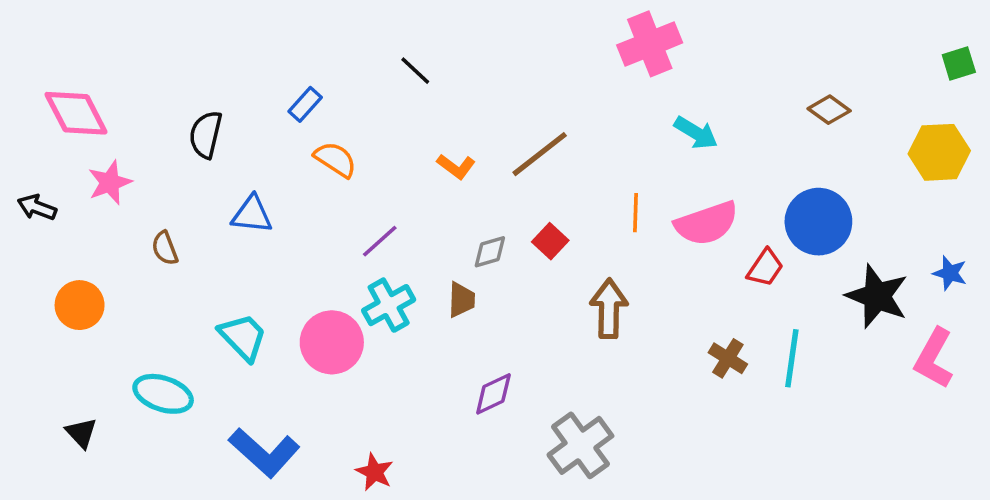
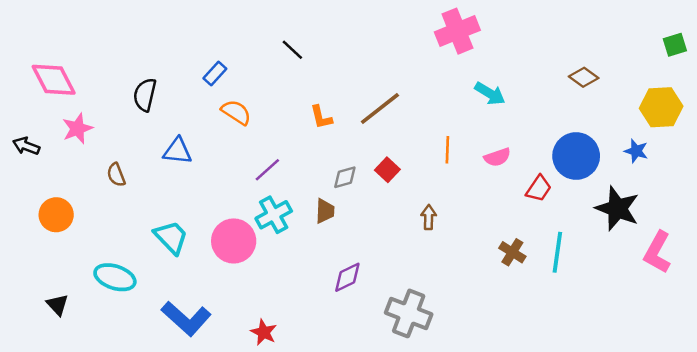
orange L-shape: (456, 167) -> (321, 117), turned 40
pink semicircle: (707, 223) -> (497, 157), size x0.6
blue star: (950, 273) -> (636, 151), moved
brown arrow: (609, 309) -> (429, 217), size x0.6
gray cross: (580, 445) -> (409, 313), turned -33

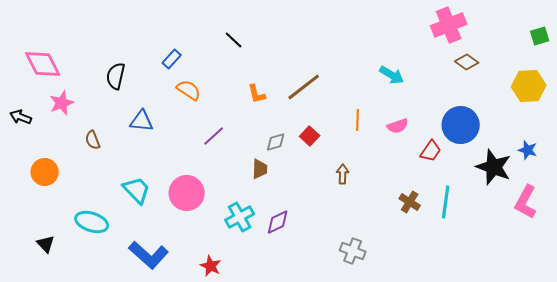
pink cross: (457, 31) -> (449, 25), moved
blue star: (636, 151) -> (528, 150), moved
cyan cross: (274, 215) -> (240, 217), moved
gray cross: (409, 313) -> (353, 251), moved, size x0.7

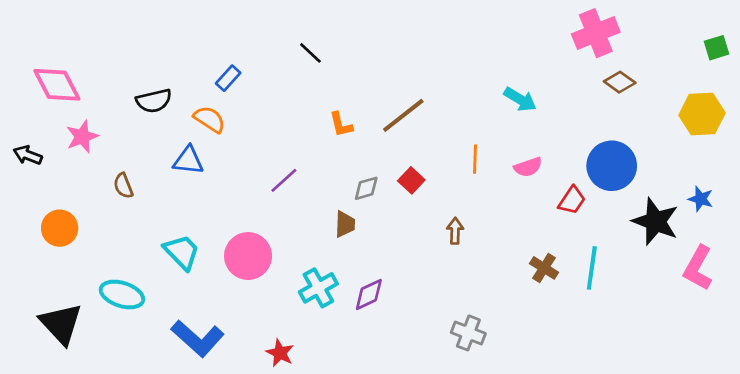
black semicircle: (116, 76) -> (154, 101), turned -116
orange semicircle: (189, 90) -> (210, 119), moved
black triangle: (46, 244) -> (61, 324), size x1.8

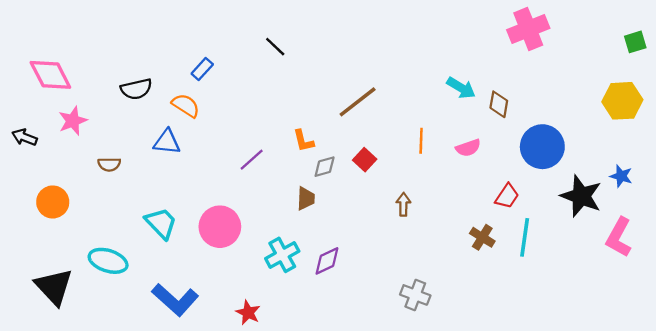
brown diamond: (620, 82) -> (499, 104), moved, turned 64
orange L-shape: (341, 125) -> (303, 141), moved
brown semicircle: (123, 186) -> (109, 164), turned -70
red trapezoid: (572, 200) -> (507, 196), moved

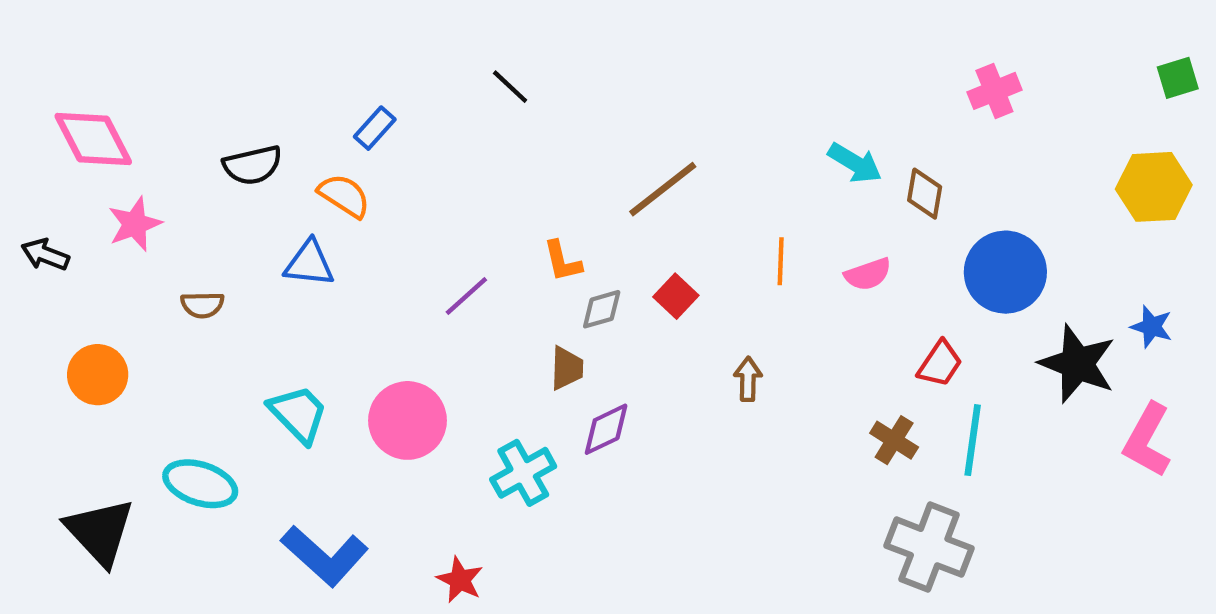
pink cross: (528, 29) -> (994, 91), moved, size x0.7
purple diamond: (327, 261) -> (606, 429), moved
gray cross: (415, 295) -> (929, 547), moved, size x1.5

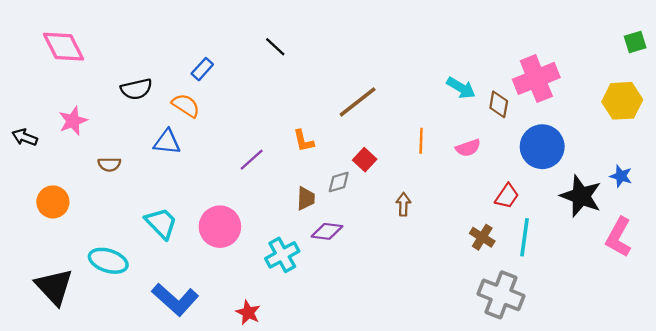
pink cross: (994, 91) -> (536, 78), moved, size x1.6
pink diamond: (93, 139) -> (64, 47), moved
gray diamond: (602, 309) -> (339, 182), moved
purple diamond: (606, 429) -> (327, 231), turned 32

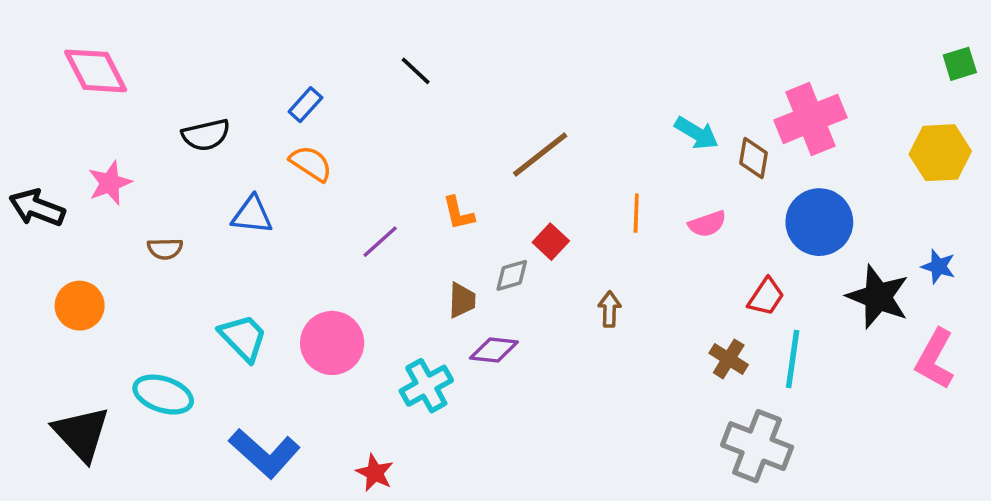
orange semicircle: (186, 106) -> (311, 163), moved
black arrow: (25, 137) -> (37, 208), size x1.4

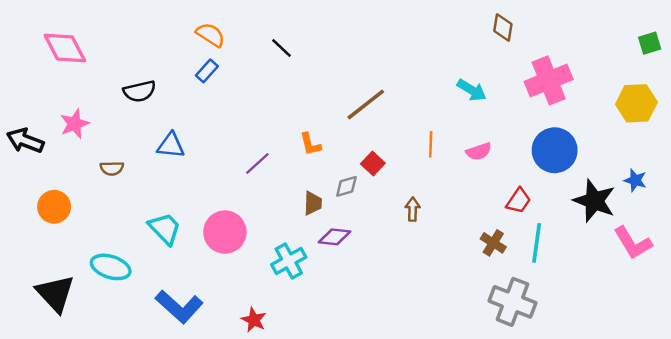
brown diamond: (754, 158) -> (503, 28), moved
orange semicircle: (311, 163) -> (210, 35), moved
pink L-shape: (935, 359) -> (633, 243), turned -60

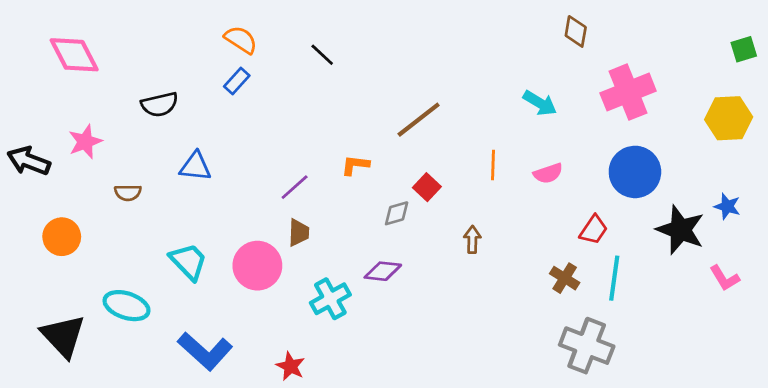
orange L-shape: (310, 144) -> (355, 165), turned 110
brown trapezoid: (313, 203) -> (299, 233), moved
pink L-shape: (633, 243) -> (724, 278), size x0.7

